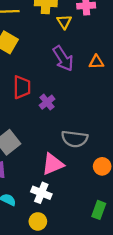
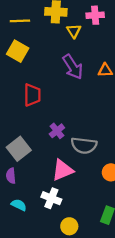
purple cross: (47, 102) -> (57, 131), moved
yellow circle: (38, 221) -> (69, 226), moved

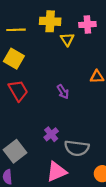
purple arrow: (73, 67) -> (63, 92), moved, size x0.6
red trapezoid: (32, 95) -> (18, 91), moved, turned -30

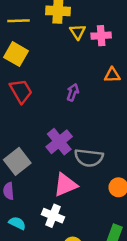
pink cross: (87, 25) -> (101, 36), moved
purple arrow: (63, 92) -> (73, 92), turned -128
purple cross: (51, 134) -> (59, 142), size x1.5

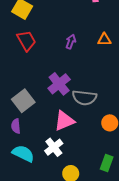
orange triangle: (112, 75) -> (104, 40), moved
white cross: (53, 216) -> (54, 147), turned 30
cyan semicircle: (17, 223) -> (23, 154), size x1.5

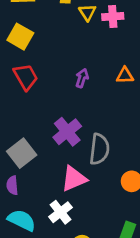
gray semicircle: (84, 98) -> (99, 149), turned -90

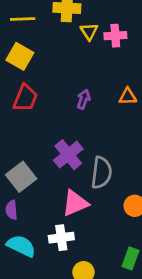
red trapezoid: (26, 77) -> (25, 98), turned 52
white cross: (61, 212) -> (61, 238), turned 30

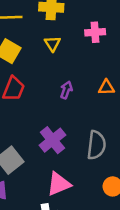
yellow triangle: (89, 31) -> (52, 44), moved
gray semicircle: (101, 173) -> (96, 145), moved

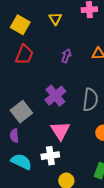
pink triangle: (59, 184) -> (60, 131), turned -40

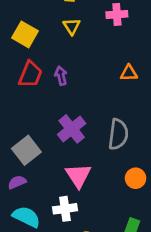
purple arrow: (66, 56) -> (61, 76), moved, turned -32
purple semicircle: (14, 136) -> (17, 182), turned 72

